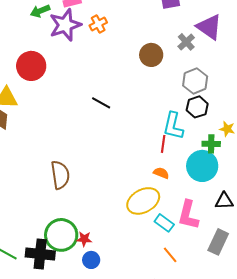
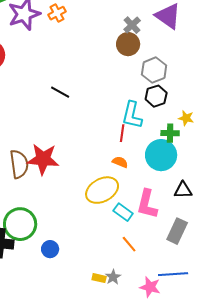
gray cross: (186, 42) -> (132, 25), moved
brown circle: (151, 55) -> (128, 44), moved
red star: (84, 239) -> (43, 159), moved, size x2.0

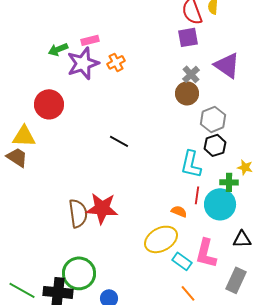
red line: (122, 133) -> (197, 195), moved

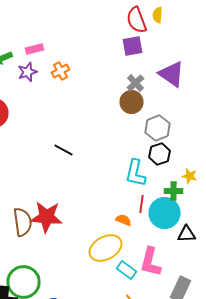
purple star: (83, 63) -> (28, 72), size x0.6
black triangle: (242, 239) -> (186, 234), moved

